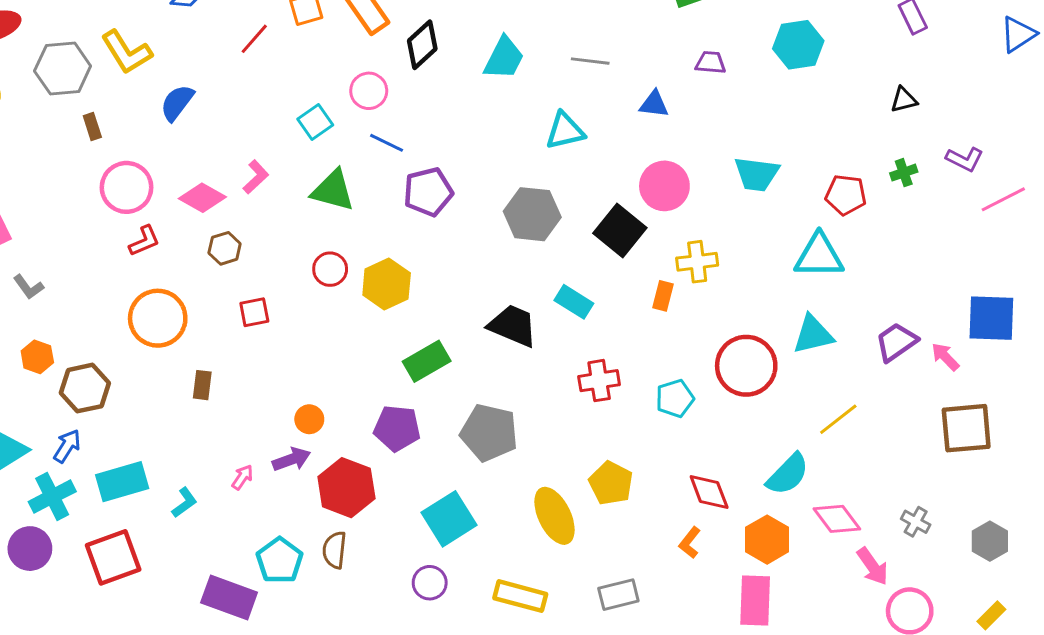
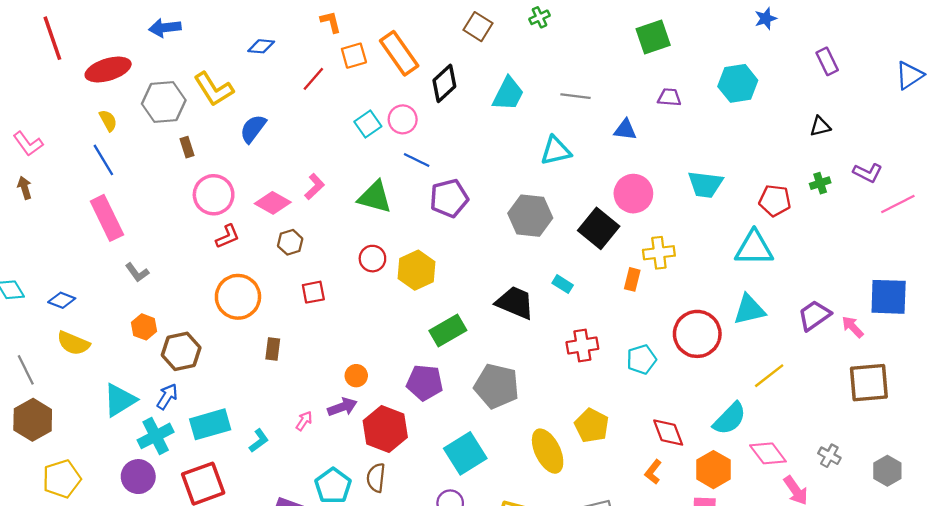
cyan square: (315, 122) -> (368, 124), moved
cyan rectangle: (574, 302) -> (563, 284), size x0.7

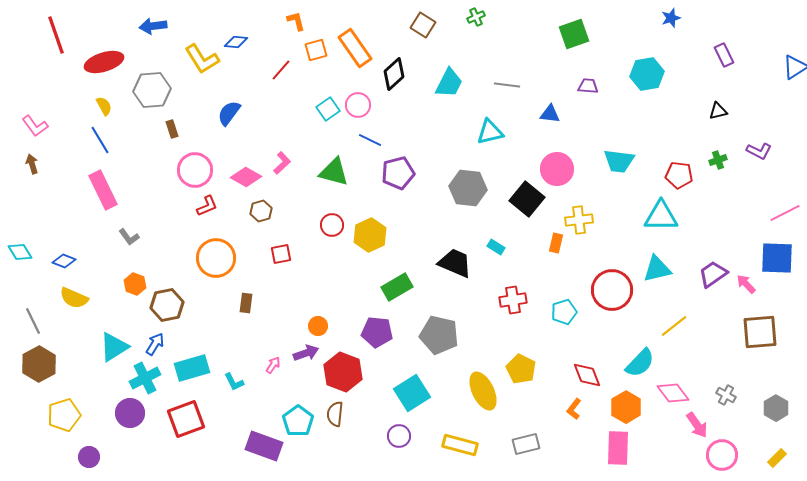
yellow L-shape: (214, 89) -> (202, 59), moved
pink line: (898, 204) -> (785, 213), moved
cyan L-shape: (259, 441) -> (234, 382), turned 100

